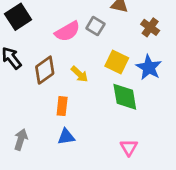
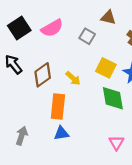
pink semicircle: (67, 31) -> (52, 28), moved
orange rectangle: (62, 106) -> (58, 106), size x1.5

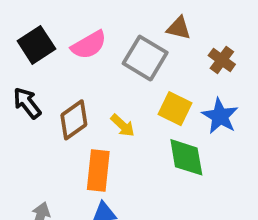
gray square: (87, 36) -> (145, 58), size x1.6

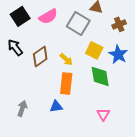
brown cross: (222, 60) -> (119, 24), turned 32
orange rectangle: (98, 170) -> (66, 83), moved

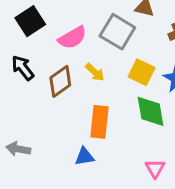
pink semicircle: (48, 16) -> (72, 38), moved
yellow arrow: (66, 59) -> (95, 72), moved
gray arrow: (22, 108) -> (18, 149), moved, turned -98

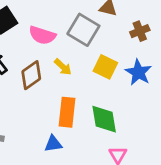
pink semicircle: (72, 38) -> (42, 35), turned 48
green diamond: (151, 111) -> (104, 119), moved

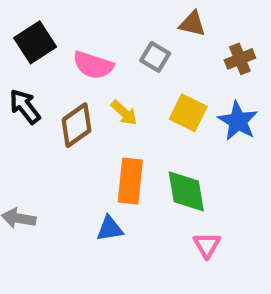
gray square: (83, 30) -> (155, 57), size x0.6

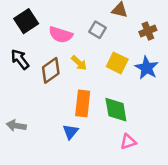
blue triangle: (110, 229) -> (70, 132), turned -42
pink triangle: (207, 245) -> (128, 142), turned 42

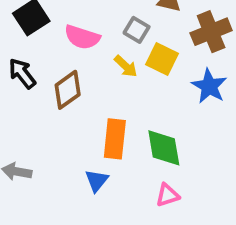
brown cross: (148, 31) -> (211, 32), size x1.5
yellow arrow: (79, 63) -> (126, 66), moved
yellow square: (117, 63) -> (162, 59), moved
pink triangle: (128, 142) -> (167, 195), moved

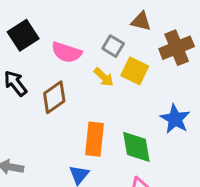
blue star: (209, 86) -> (175, 119), moved

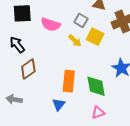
black square: (23, 35) -> (22, 13), turned 30
brown diamond: (54, 97) -> (28, 69), moved

